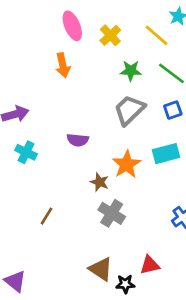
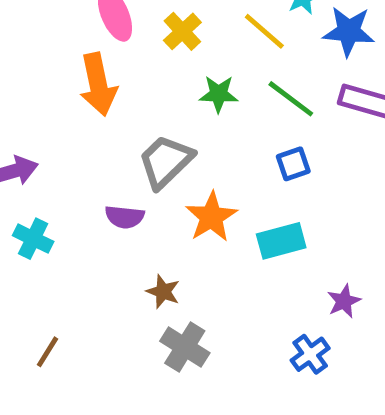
orange arrow: (63, 65) -> (98, 84), size x1.4
gray trapezoid: (129, 110) -> (166, 161), moved
orange star: (127, 164) -> (211, 217), moved
brown line: (46, 216) -> (47, 352), moved

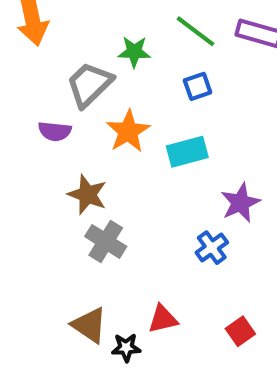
green star: (219, 94) -> (134, 52), moved
brown star: (163, 292) -> (87, 195), size x1.4
purple star: (344, 301) -> (240, 203), size x1.4

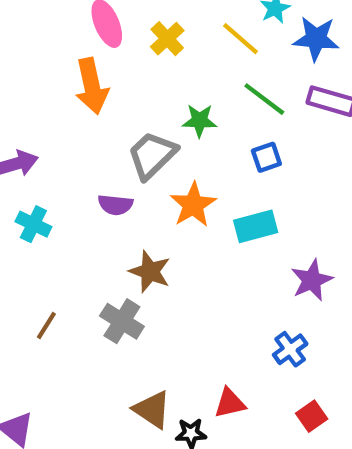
gray cross: (106, 241) -> (122, 321), moved
blue cross: (212, 248) -> (290, 349), moved

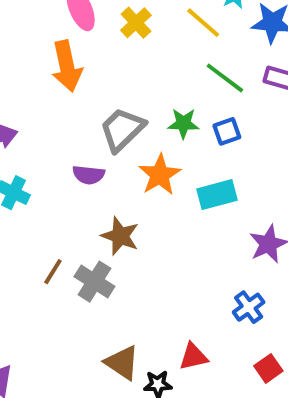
green star: (200, 121) -> (183, 123), moved
brown line: (46, 326) -> (53, 272), moved

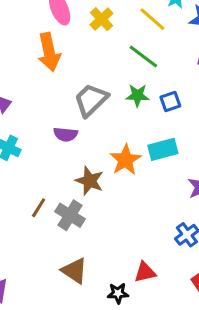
green line: (225, 78) -> (143, 57), moved
orange star: (160, 175) -> (125, 160), moved
brown triangle: (122, 363) -> (75, 271), moved

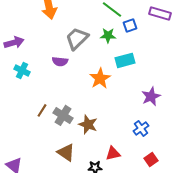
blue square: (170, 101) -> (130, 25), moved
cyan rectangle: (163, 149) -> (125, 60), moved
brown star: (89, 181) -> (88, 124), moved

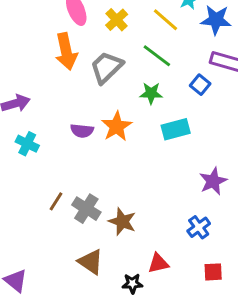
blue square: (130, 25) -> (200, 85), moved, turned -32
gray trapezoid: (77, 38) -> (106, 67), moved
orange star: (100, 78) -> (117, 126), moved
red square: (151, 159) -> (213, 272), turned 32

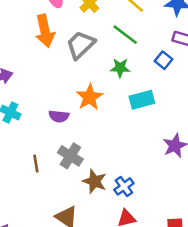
purple semicircle: (82, 131) -> (59, 116), moved
brown line: (56, 201) -> (36, 164), turned -42
gray cross: (86, 209) -> (70, 156), moved
blue cross: (199, 227) -> (124, 186), moved

